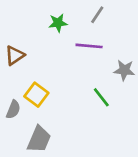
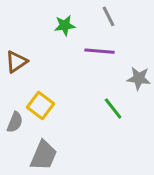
gray line: (97, 15) -> (109, 16), turned -60

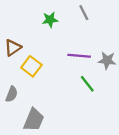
purple line: (99, 51) -> (79, 56), moved
yellow square: (41, 106) -> (31, 66), moved

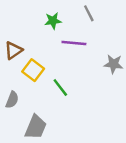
purple line: (79, 56) -> (74, 43), moved
green line: (87, 84) -> (60, 87), moved

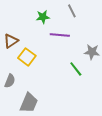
green line: (60, 87) -> (76, 69), moved

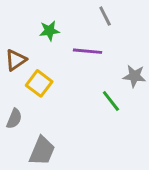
green star: (43, 17) -> (49, 31), moved

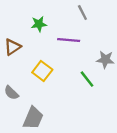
yellow square: (39, 83) -> (42, 71), moved
gray semicircle: (14, 119) -> (11, 93), turned 112

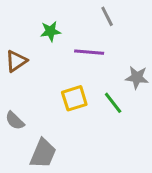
yellow square: (42, 71) -> (74, 98), moved, turned 36

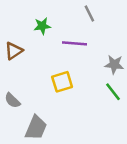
green line: (113, 103) -> (113, 92), moved

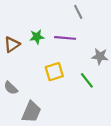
green star: (42, 26) -> (37, 37), moved
green line: (113, 92) -> (87, 80), moved

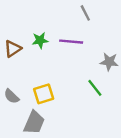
yellow square: (54, 72) -> (44, 94), moved

